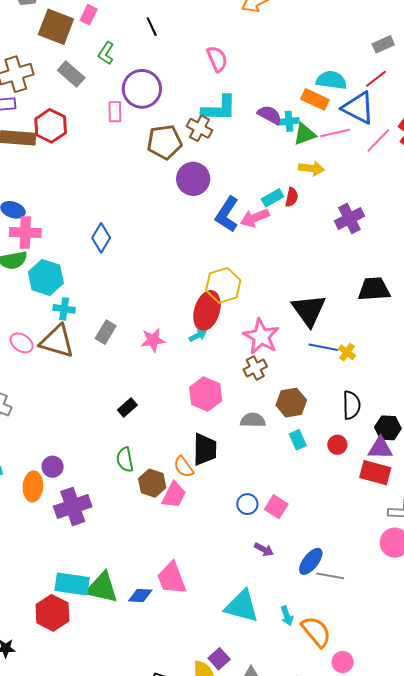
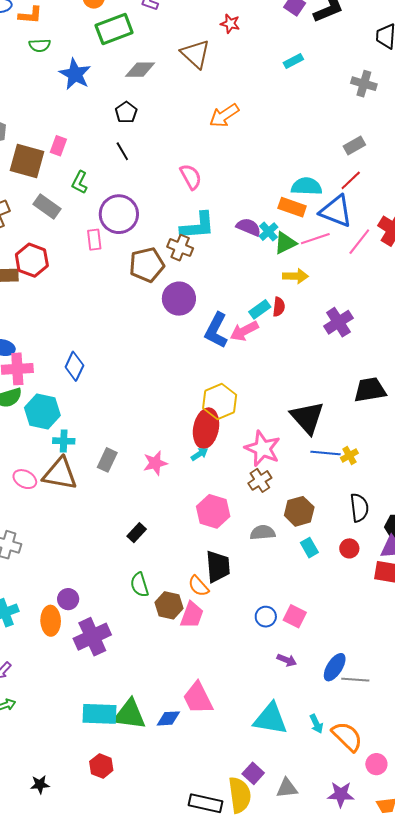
cyan cross: (289, 121) -> (268, 232), turned -30
blue diamond: (101, 238) -> (74, 366), moved
yellow cross: (347, 352) -> (349, 455), turned 30
red hexagon: (52, 613) -> (101, 766), moved, size x0.7

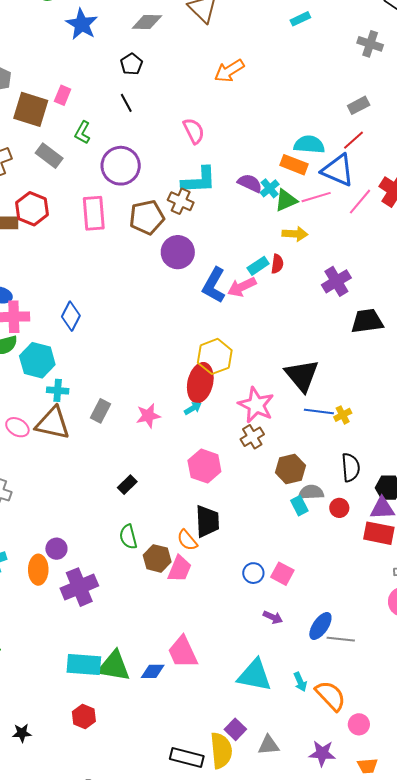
pink rectangle: (94, 240) -> (94, 213), moved, size x1.6
black trapezoid: (370, 390) -> (367, 321), moved
gray semicircle: (263, 533) -> (311, 492), moved

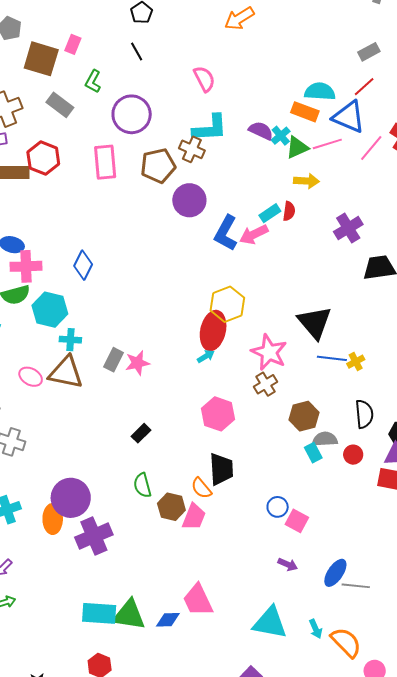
pink star: (148, 416) -> (137, 363), moved
purple circle: (56, 549) -> (71, 498), size x1.8
blue circle: (253, 573) -> (278, 507), moved

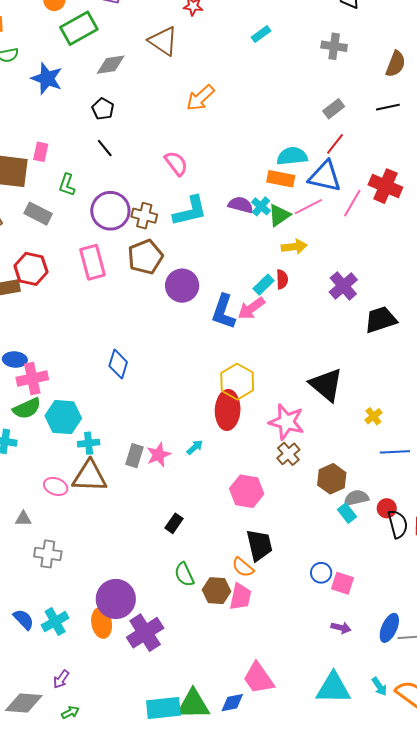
brown cross: (192, 149) -> (144, 216), moved
blue diamond: (83, 265) -> (118, 364), moved
cyan arrow: (206, 356) -> (195, 447), moved
blue line: (332, 358) -> (395, 452), moved
black semicircle: (364, 414) -> (398, 524), moved

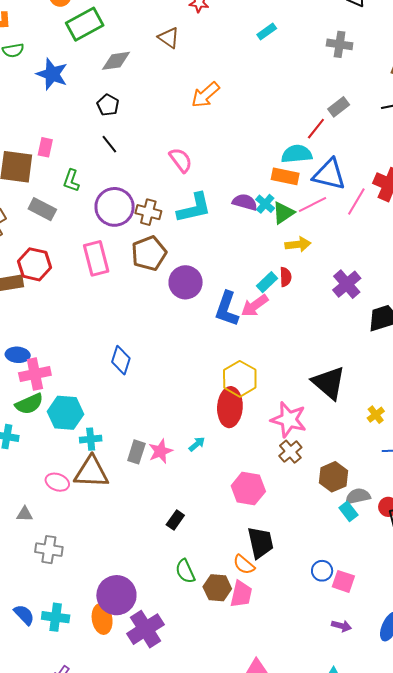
brown triangle: (163, 41) -> (169, 38), size x0.7
red line: (335, 144) -> (316, 129), moved
cyan cross: (55, 622) -> (56, 617), turned 36

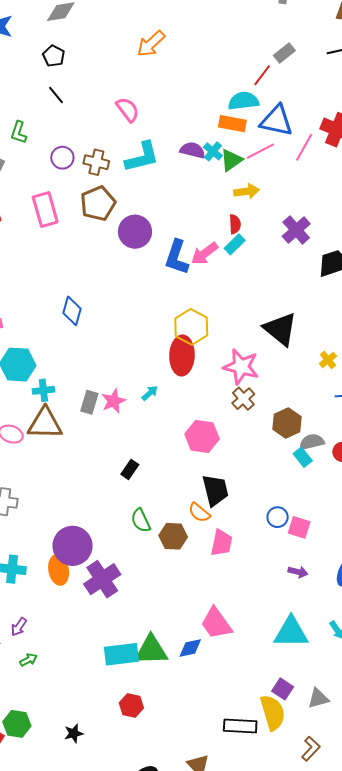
purple circle: (115, 207) -> (62, 158), size x0.6
cyan rectangle: (267, 282) -> (235, 244), moved
pink trapezoid: (241, 594) -> (221, 543), moved

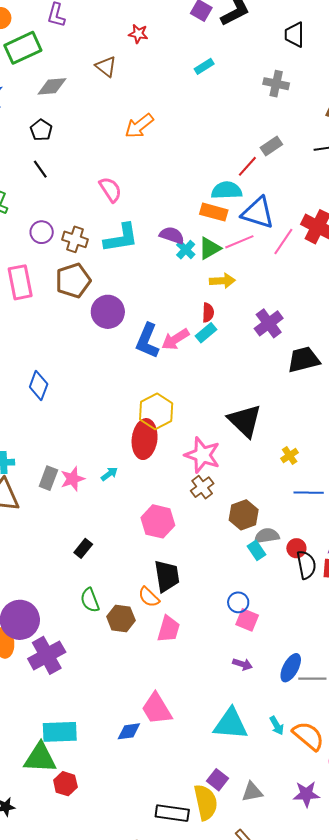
cyan cross: (213, 151) -> (186, 250), moved
blue circle: (278, 517) -> (238, 602), moved
green triangle: (151, 650) -> (40, 758), moved

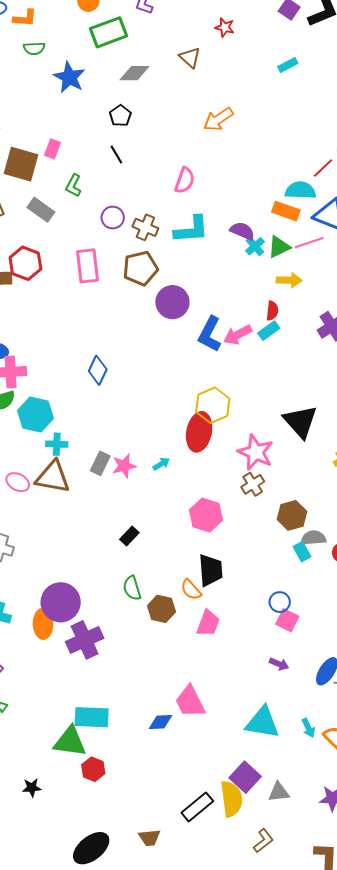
pink semicircle: (110, 189) -> (185, 180), turned 48
purple square: (217, 780) -> (245, 777), size x1.4
black rectangle: (172, 813) -> (197, 807), turned -52

